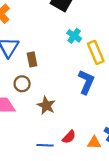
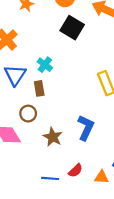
cyan cross: (74, 36) -> (45, 65), moved
blue L-shape: (86, 82) -> (86, 128), moved

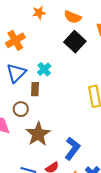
blue L-shape: (86, 128) -> (72, 149), moved
brown star: (53, 137) -> (38, 134), size x1.4

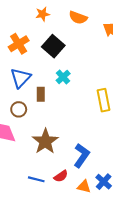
black square: (75, 42) -> (53, 46), moved
cyan cross: (44, 69) -> (63, 77), moved
brown circle: (21, 109) -> (19, 109), moved

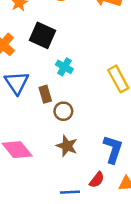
brown circle: (19, 109) -> (63, 111), moved
brown star: (45, 141) -> (67, 146), size x0.7

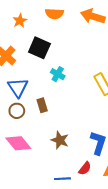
brown rectangle: (45, 94) -> (42, 105), moved
brown circle: (63, 111) -> (17, 111), moved

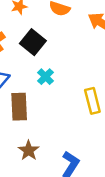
brown rectangle: (42, 105) -> (19, 107), size x1.6

